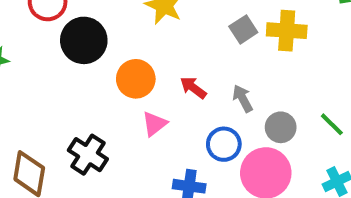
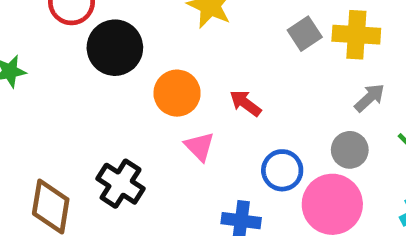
gray arrow: (243, 98) -> (370, 98), moved, turned 76
pink triangle: (154, 124) -> (199, 147), turned -36

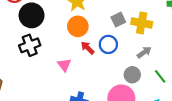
orange circle: (177, 93) -> (78, 26), moved
blue circle: (282, 170) -> (108, 44), moved
black cross: (121, 184) -> (30, 45), moved, turned 30

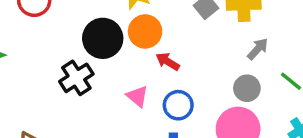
black circle: (32, 15) -> (103, 38), moved
blue circle: (108, 44) -> (178, 105), moved

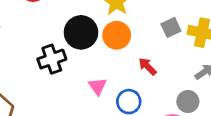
red arrow: (168, 62) -> (147, 66), moved

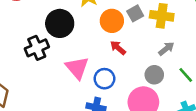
orange circle: (117, 35) -> (112, 21), moved
pink triangle: (98, 86) -> (77, 68), size x1.5

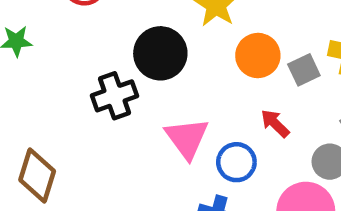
gray square: (135, 13) -> (304, 70), moved
red arrow: (118, 48) -> (275, 123), moved

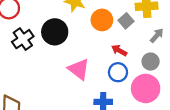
black cross: (115, 96) -> (23, 39), moved
blue circle: (236, 162) -> (118, 72), moved

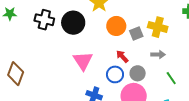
gray arrow: (157, 35) -> (158, 55), turned 32
black cross: (23, 39) -> (44, 20), turned 30
gray circle: (151, 61) -> (138, 73), moved

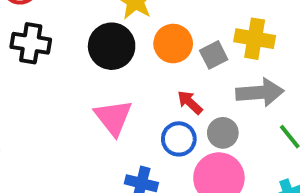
black circle: (73, 23) -> (112, 46), moved
gray arrow: (158, 55) -> (260, 93), size x1.6

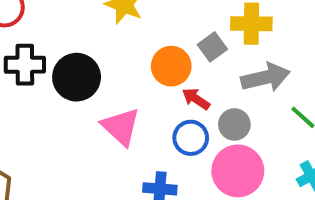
orange circle: (173, 44) -> (171, 66), moved
black circle: (112, 46) -> (77, 77), moved

